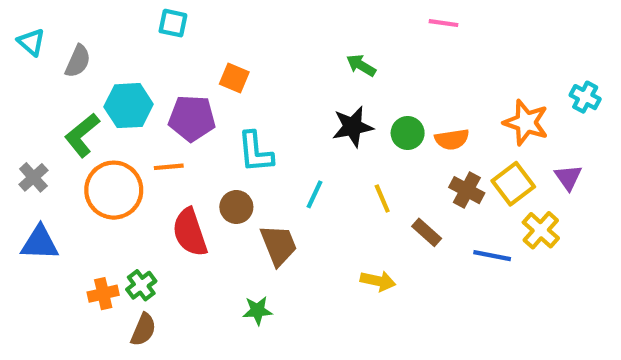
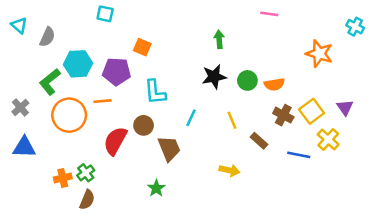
green arrow: (361, 65) -> (219, 39), turned 54
cyan cross: (585, 97) -> (355, 27), moved
orange star: (526, 122) -> (319, 54), moved
red semicircle: (190, 232) -> (115, 141), turned 48
green star: (258, 311) -> (156, 188), turned -30

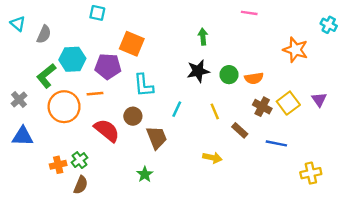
orange square: (142, 47) -> (132, 44), size x1.5
yellow cross: (328, 139) -> (311, 173), moved, turned 36
red semicircle: (115, 141) -> (107, 130), turned 100

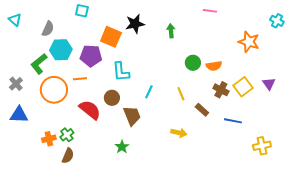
gray semicircle: (44, 34) -> (48, 29), moved
black star: (198, 71) -> (135, 24), moved

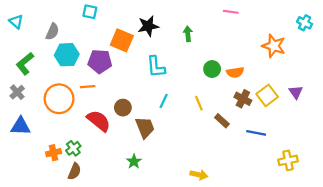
green L-shape: (39, 64) -> (25, 64), moved
cyan L-shape: (121, 72) -> (156, 67), moved
yellow arrow: (179, 133) -> (199, 175), moved

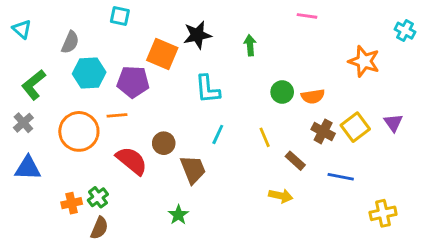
yellow arrow: (199, 175) -> (281, 196), moved

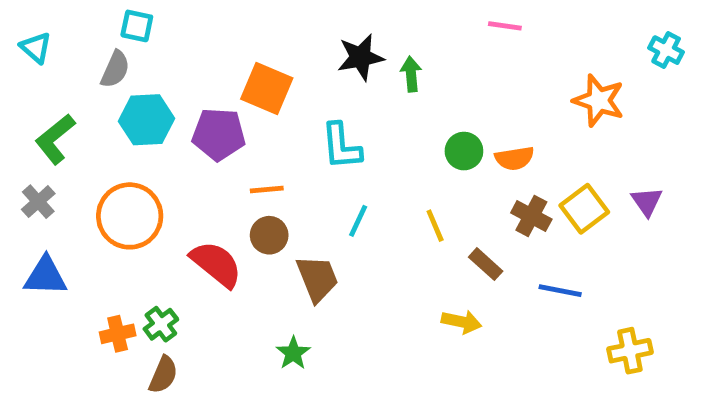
cyan square: (120, 16) -> (137, 26), moved
black star: (197, 35) -> (361, 57), moved
orange line: (117, 115) -> (267, 190), moved

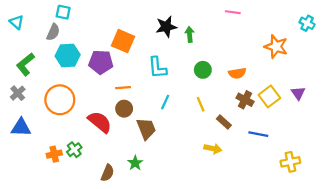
green circle: (464, 151) -> (203, 70), moved
brown semicircle: (163, 375) -> (107, 173), moved

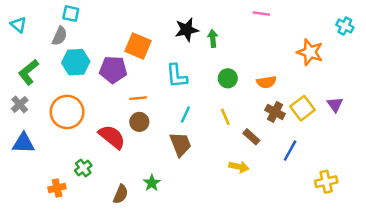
brown trapezoid: (146, 129) -> (180, 144), moved
blue line: (258, 134) -> (290, 151), turned -72
orange cross: (54, 154) -> (57, 188), moved

